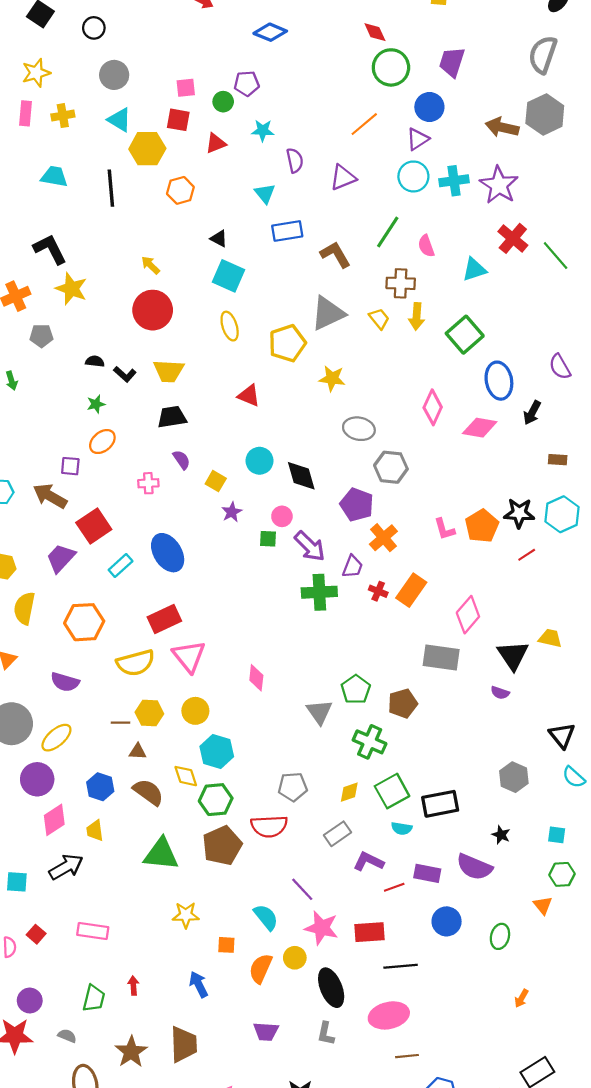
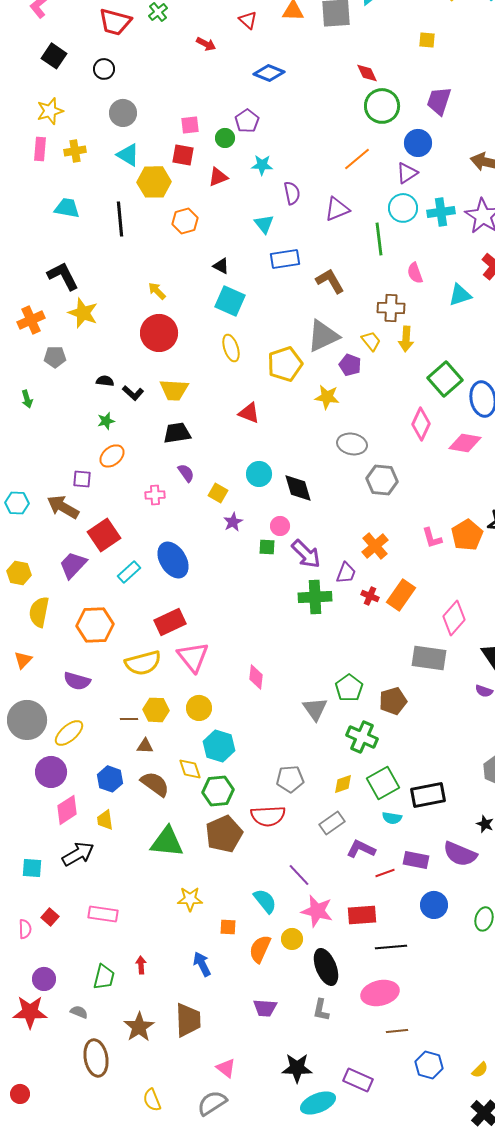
purple pentagon: (247, 83) -> (247, 121), turned -30
green line: (388, 232) -> (379, 239), moved, turned -40
green square: (465, 335) -> (445, 379), moved
purple pentagon: (357, 505) -> (350, 365), moved, size x0.7

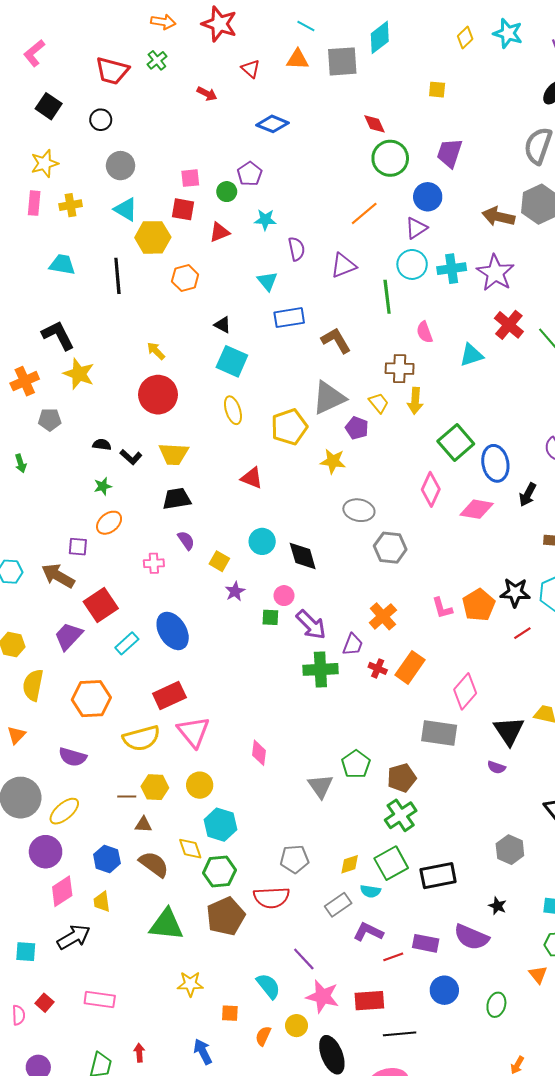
green cross: (362, 737) -> (401, 815), moved, turned 32
cyan semicircle: (392, 818) -> (370, 891), moved
orange semicircle: (260, 949) -> (263, 1036), size x0.7

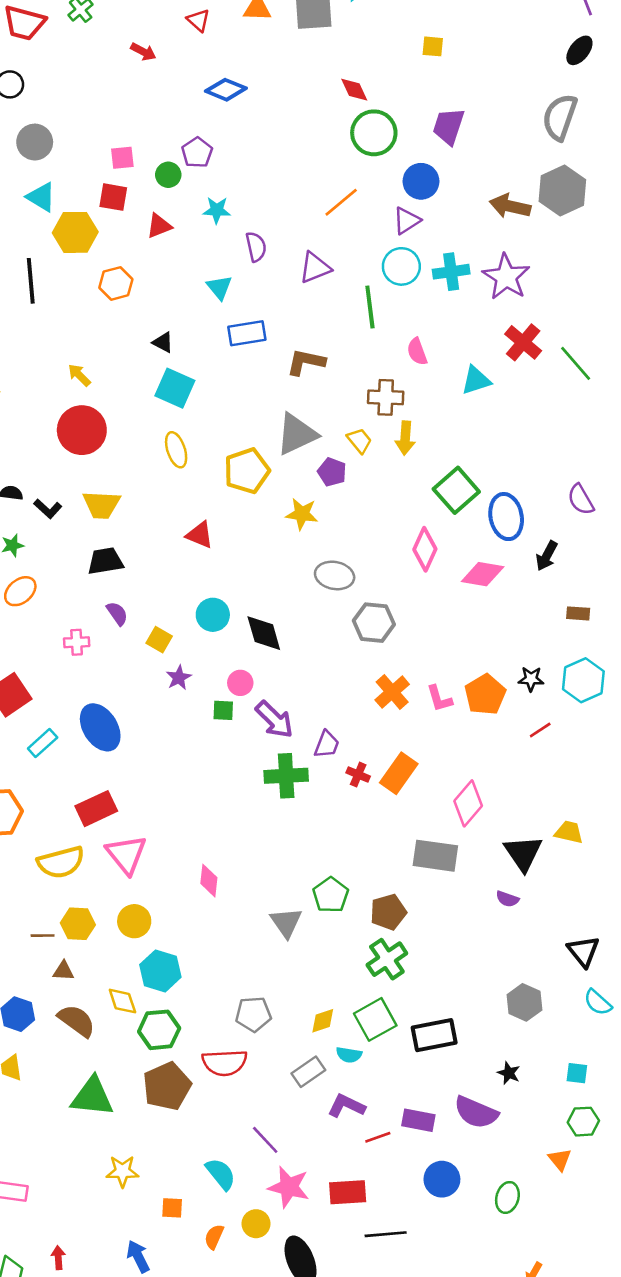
brown L-shape: (336, 340) -> (306, 362), turned -48
black star: (515, 592) -> (531, 679), size x0.7
orange cross: (383, 616) -> (392, 692), moved

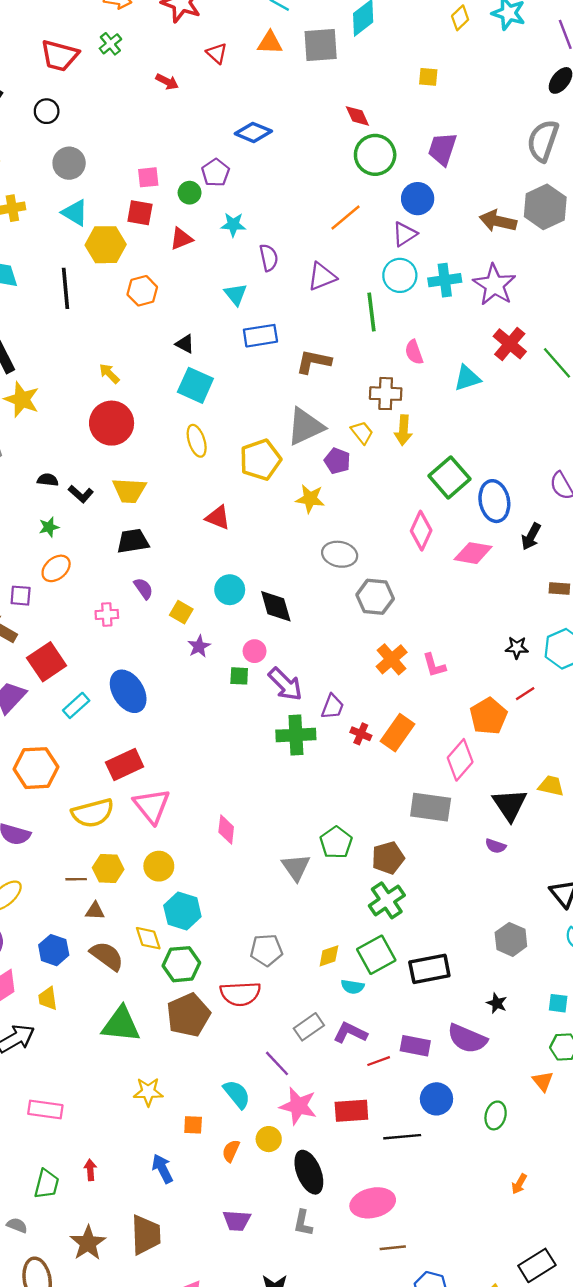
blue diamond: (226, 90) -> (253, 132), moved
orange pentagon: (485, 695) -> (488, 716), moved
gray rectangle: (308, 1072) -> (309, 1027), moved
black line: (386, 1234) -> (402, 1137), moved

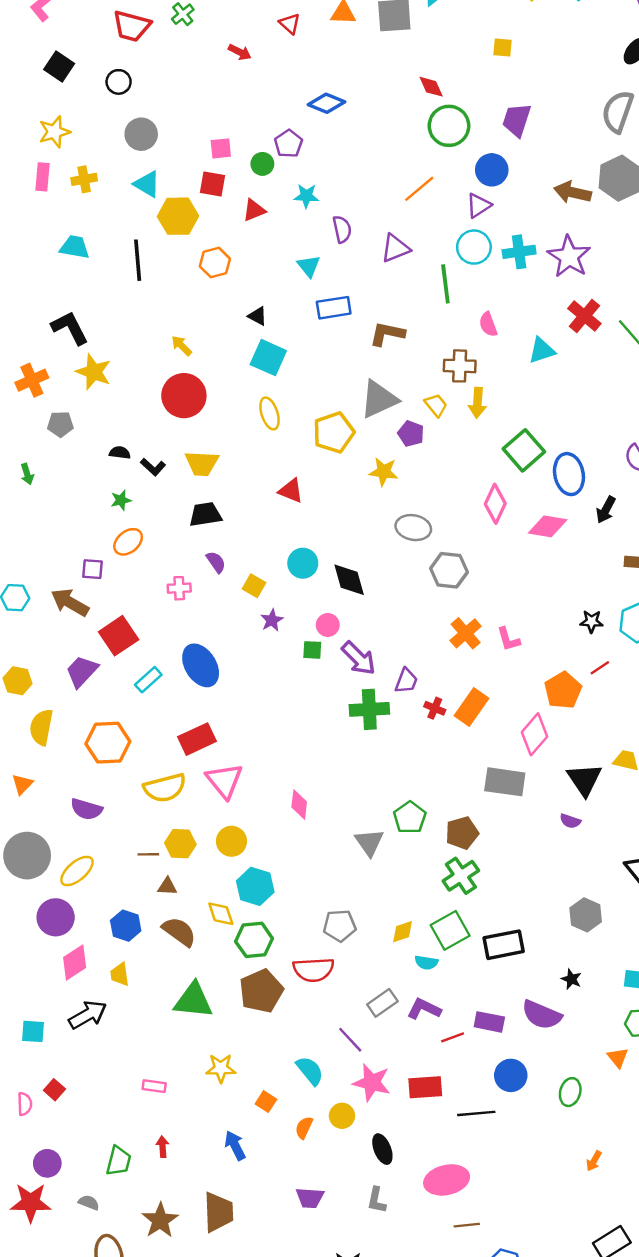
pink rectangle: (45, 1110) -> (154, 1086), moved, size x0.7
orange square: (193, 1125) -> (266, 1102), turned 30
black ellipse: (309, 1172) -> (382, 1149), size x0.7

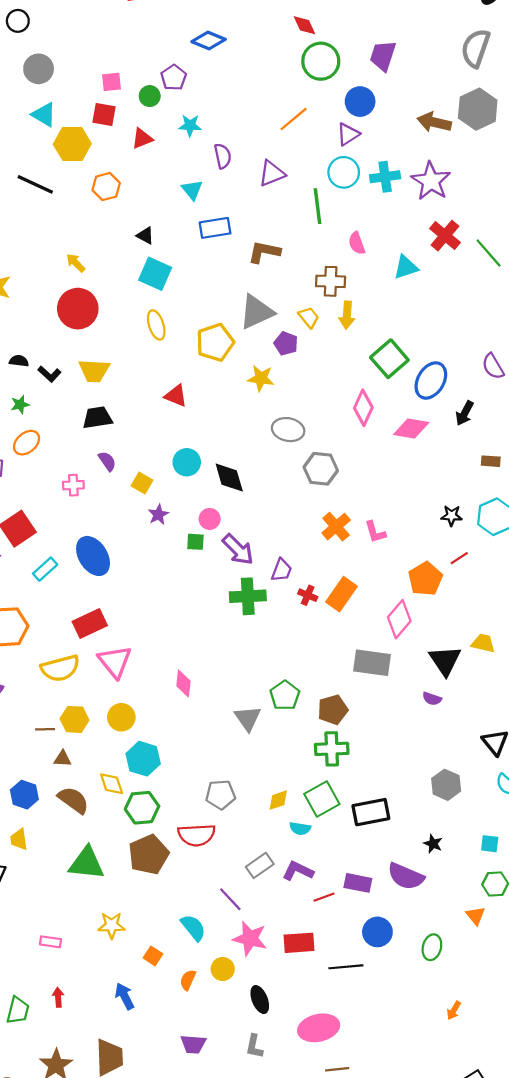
black line: (138, 260) -> (35, 184), turned -60
blue ellipse: (569, 474) -> (431, 381), turned 42
green cross: (461, 876) -> (332, 749), turned 32

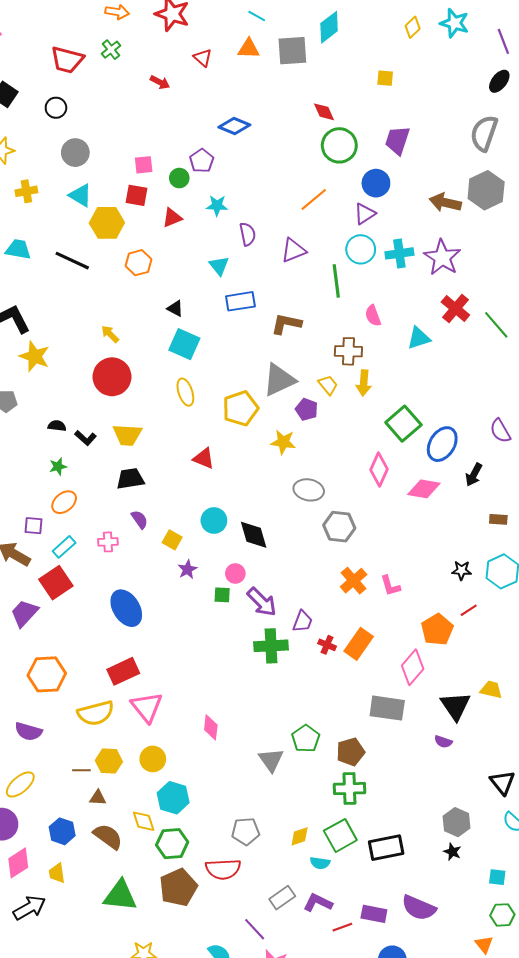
cyan rectangle: (45, 569) -> (64, 547), moved
black star: (433, 844) -> (452, 852), moved

